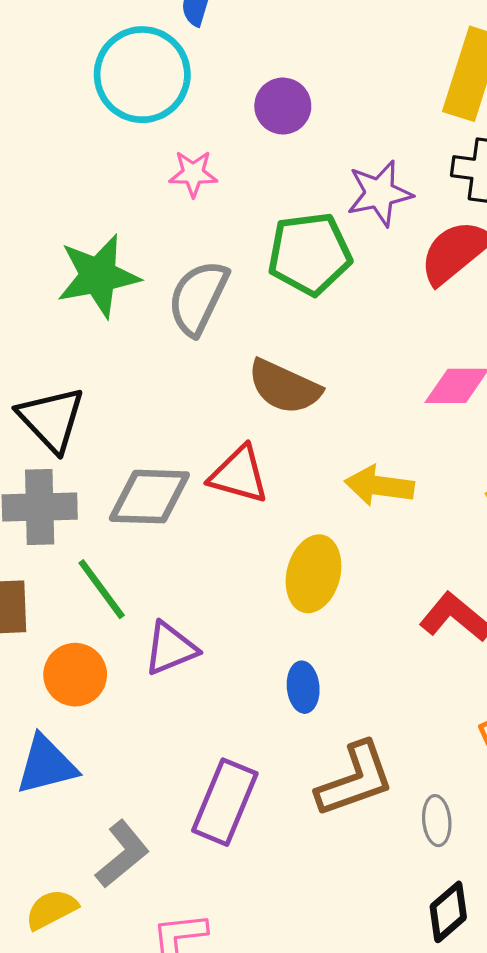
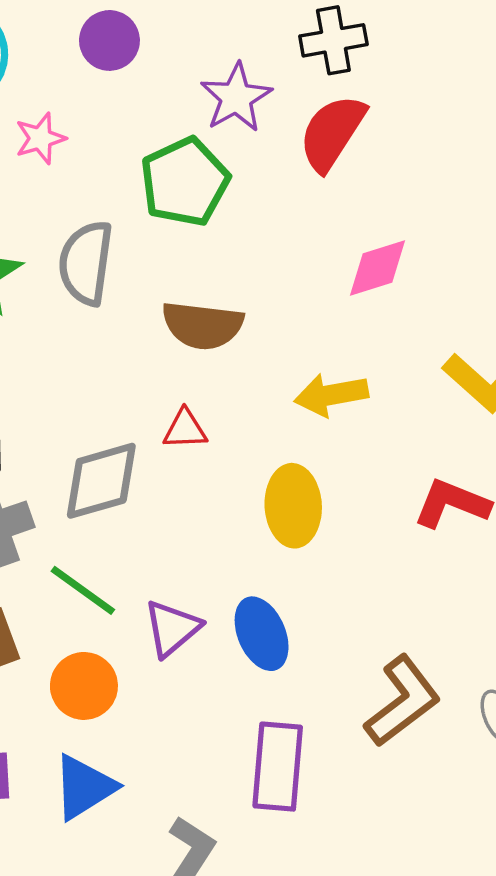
red triangle: (239, 475) -> (185, 429), size x0.7
blue ellipse: (303, 687) -> (262, 634), moved, size x1.4

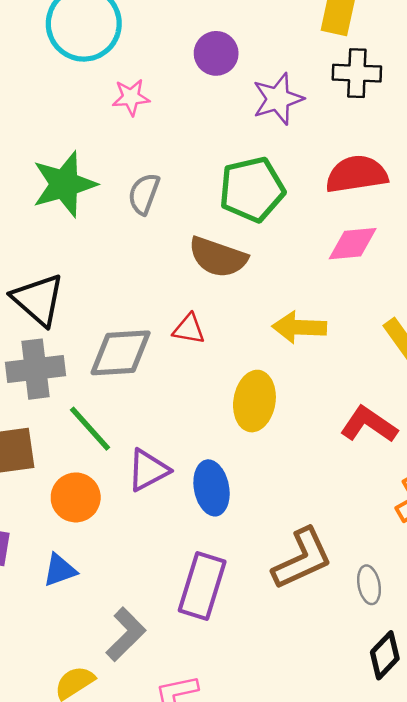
purple circle: (109, 40) -> (216, 53), moved
red semicircle: (332, 133) -> (356, 174), moved, turned 36
green pentagon: (185, 182) -> (252, 189), moved
gray semicircle: (86, 263) -> (144, 194), size x0.7
blue triangle: (84, 787) -> (60, 570), size x0.7

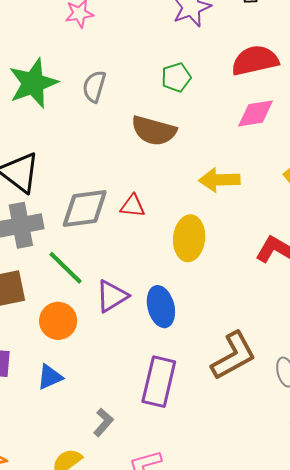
green pentagon: (252, 189) -> (176, 77), size x0.6
red triangle: (189, 329) -> (133, 206), moved
gray L-shape: (126, 634) -> (103, 422), size x0.7

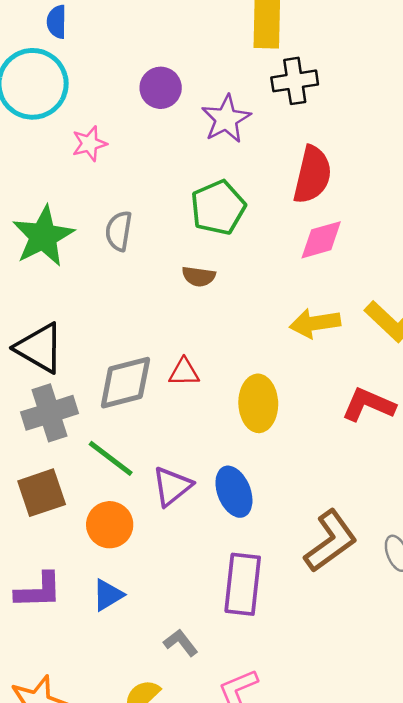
red semicircle: (255, 60) -> (312, 175), turned 123
green pentagon: (176, 77) -> (218, 208), size x1.5
brown semicircle: (154, 131) -> (199, 276), size x0.6
yellow arrow: (219, 180) -> (315, 323), moved
gray L-shape: (103, 422) -> (181, 643), turned -72

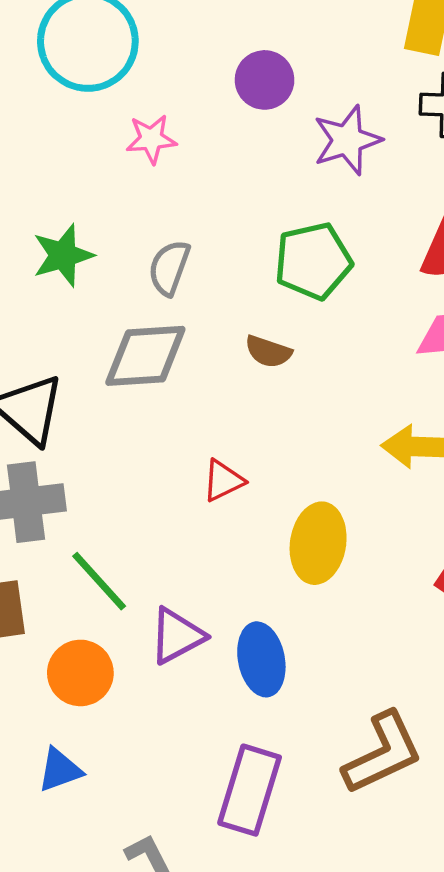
green star: (43, 236) -> (63, 255), size x0.7
red triangle: (184, 372) -> (223, 481), turned -36
gray diamond: (125, 383) -> (145, 356), moved

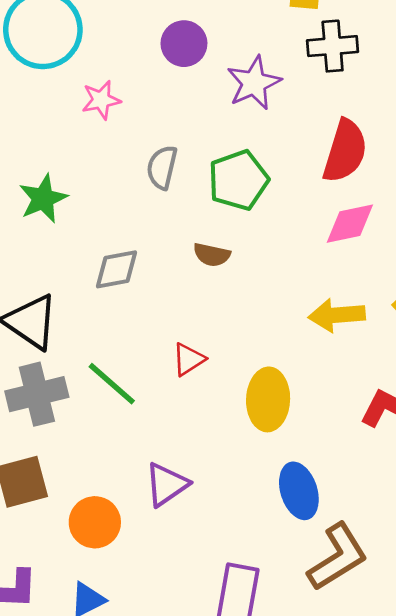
gray semicircle: (169, 268) -> (162, 167), moved
gray diamond: (145, 356) -> (117, 269), size x0.7
green line: (99, 581) -> (112, 384), moved
blue ellipse: (261, 659) -> (299, 491), moved

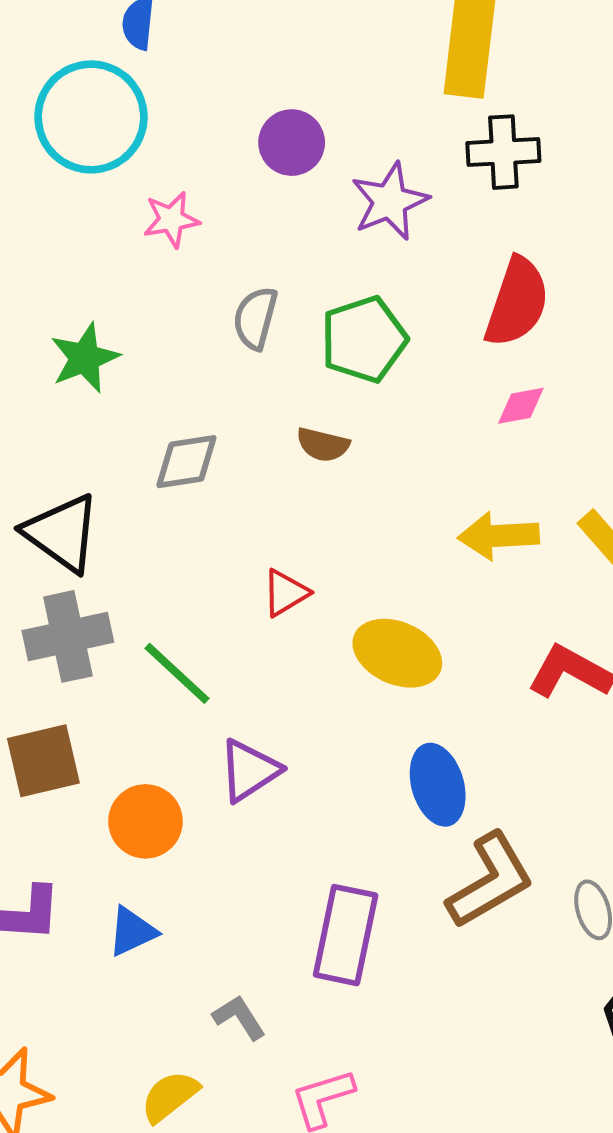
pink diamond: (350, 224) -> (521, 406), size x0.7
green line: (112, 384) -> (177, 673), moved
yellow ellipse: (268, 399) -> (397, 653), turned -70

